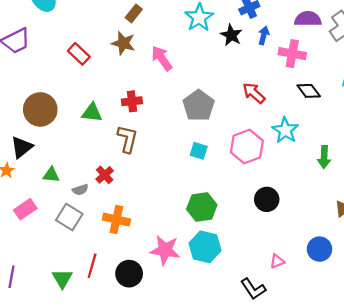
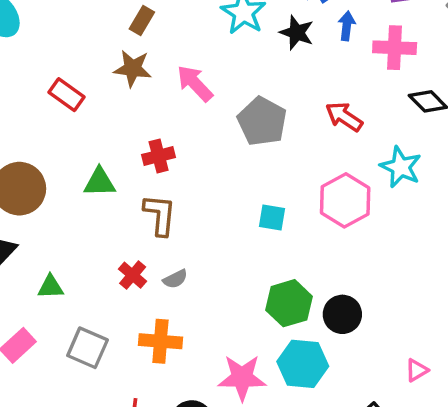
gray pentagon: (199, 106) -> (262, 121), moved
gray semicircle: (80, 190) -> (175, 279), moved
black circle: (267, 199) -> (342, 314), moved

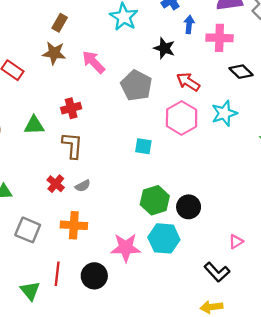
black star: (297, 33) -> (164, 48), moved
cyan star: (401, 167) -> (224, 113), turned 30
pink hexagon: (345, 200) -> (182, 118), moved

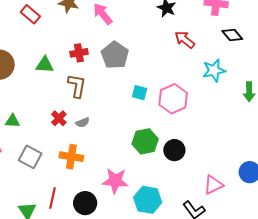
gray pentagon: (136, 85) -> (115, 55), moved
pink hexagon: (182, 118) -> (173, 99), moved
cyan hexagon: (164, 238) -> (148, 200), moved
pink triangle: (236, 242) -> (213, 185), size x1.5

